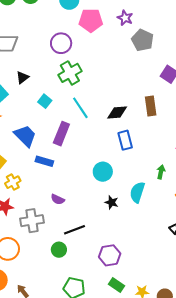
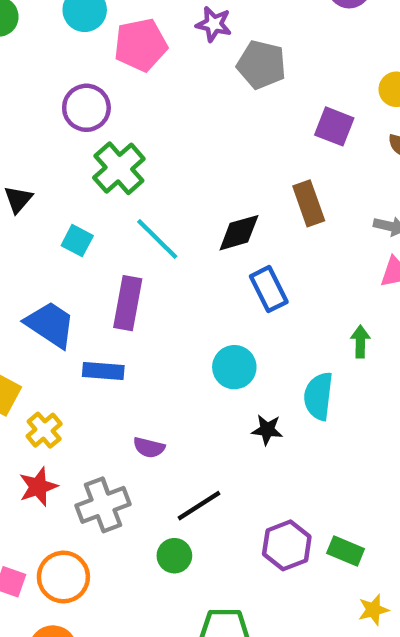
green rectangle: (116, 285) -> (346, 551), moved

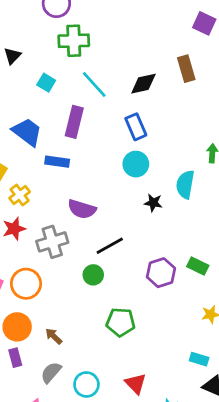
green cross: (119, 168) -> (74, 41), turned 36
blue rectangle: (269, 289) -> (136, 127), moved
purple semicircle: (149, 448) -> (82, 209), size x1.5
green rectangle: (346, 551) -> (198, 266), moved

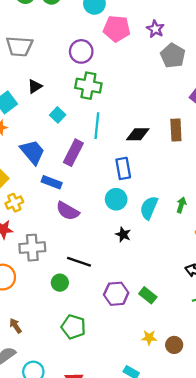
cyan line: (94, 85) -> (97, 126), turned 35
cyan semicircle: (185, 184) -> (149, 208), moved
purple semicircle: (82, 209) -> (68, 211), moved
black line: (110, 246) -> (79, 262), turned 35

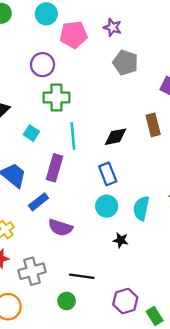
gray pentagon: (173, 56) -> (125, 63), moved
blue rectangle: (52, 182) -> (39, 202), turned -48
green rectangle: (148, 295) -> (155, 316), moved, turned 30

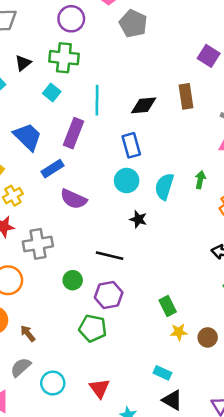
gray pentagon: (125, 63) -> (133, 24), moved
green cross: (56, 98) -> (64, 58), moved
black line: (82, 276) -> (110, 256), moved
purple hexagon: (125, 301) -> (109, 295), moved

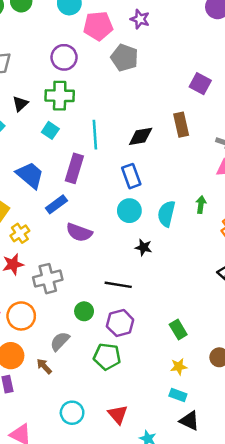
yellow star: (179, 332) -> (179, 367), moved
gray semicircle: (21, 367) -> (60, 341), moved

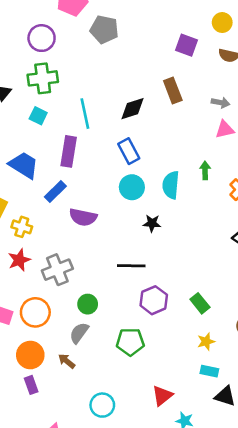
yellow cross: (20, 233) -> (22, 227), turned -30
green circle: (84, 311) -> (88, 304), moved
purple hexagon: (120, 323) -> (154, 300), moved
red triangle: (118, 414) -> (162, 396), moved, turned 40

